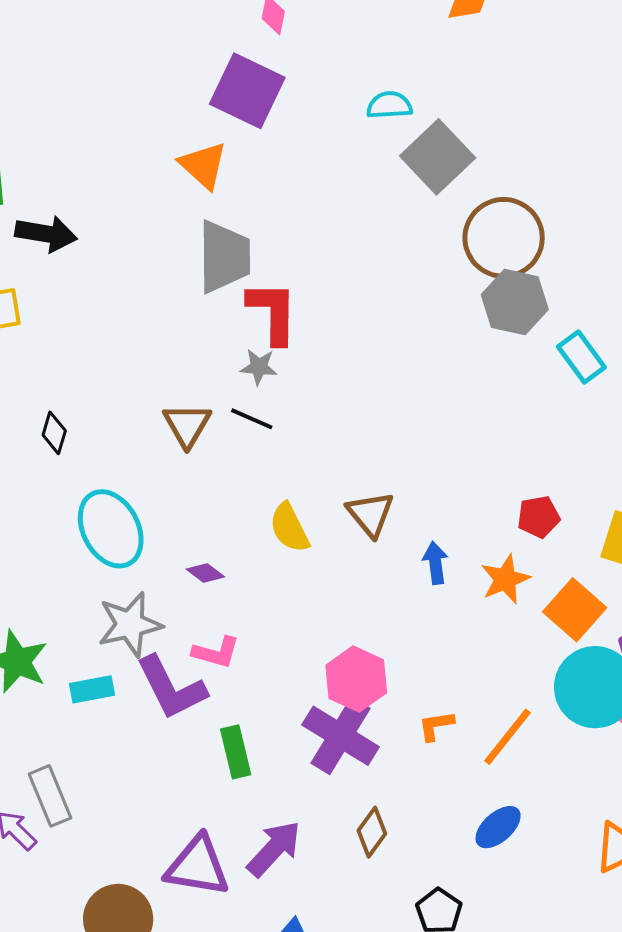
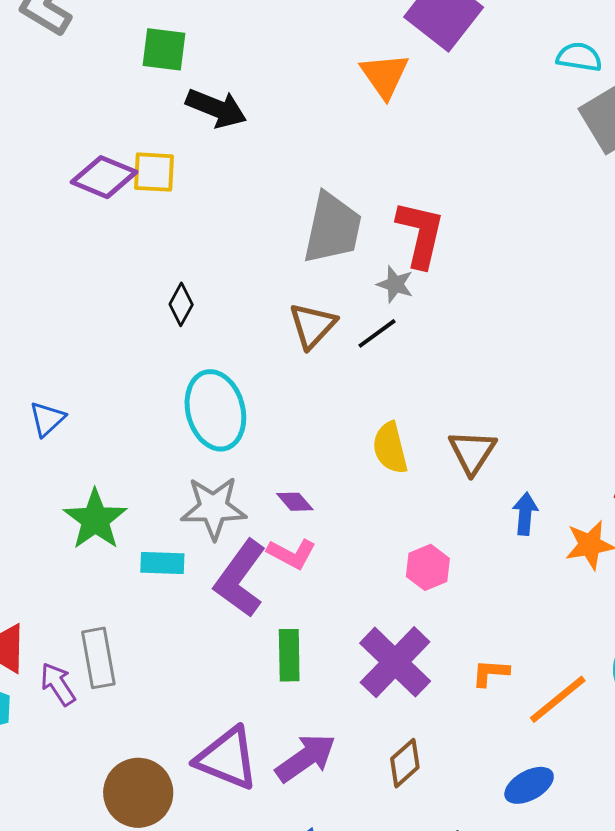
gray trapezoid: (224, 257) -> (332, 228), moved
black line: (252, 419) -> (377, 333), turned -72
purple diamond: (205, 573) -> (295, 502), moved
pink hexagon: (356, 679) -> (428, 567), moved, size x0.7
purple L-shape: (171, 688) -> (240, 579), turned 50

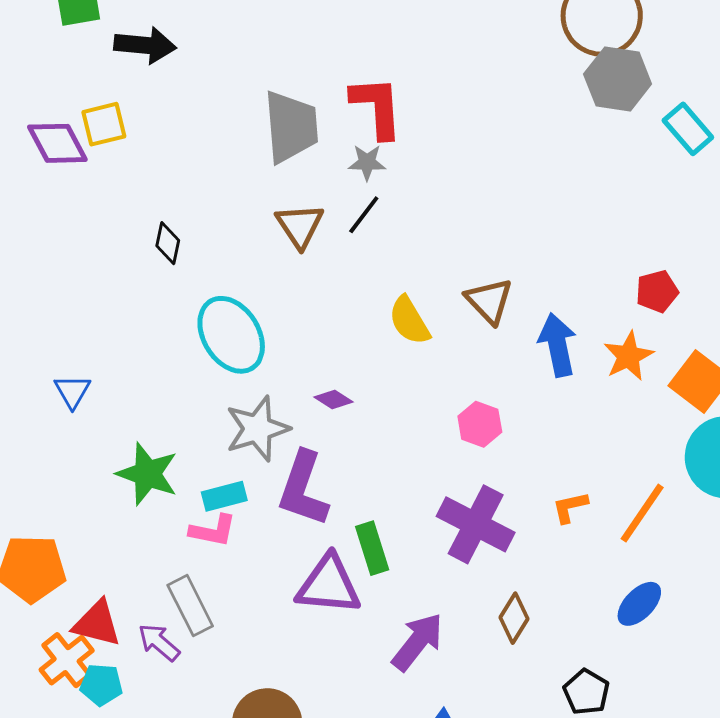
purple diamond: (104, 177) -> (57, 143), turned 56
blue arrow: (525, 514) -> (558, 345), size x1.5
pink L-shape: (292, 554) -> (213, 531), moved
purple triangle: (227, 758) -> (329, 585), moved

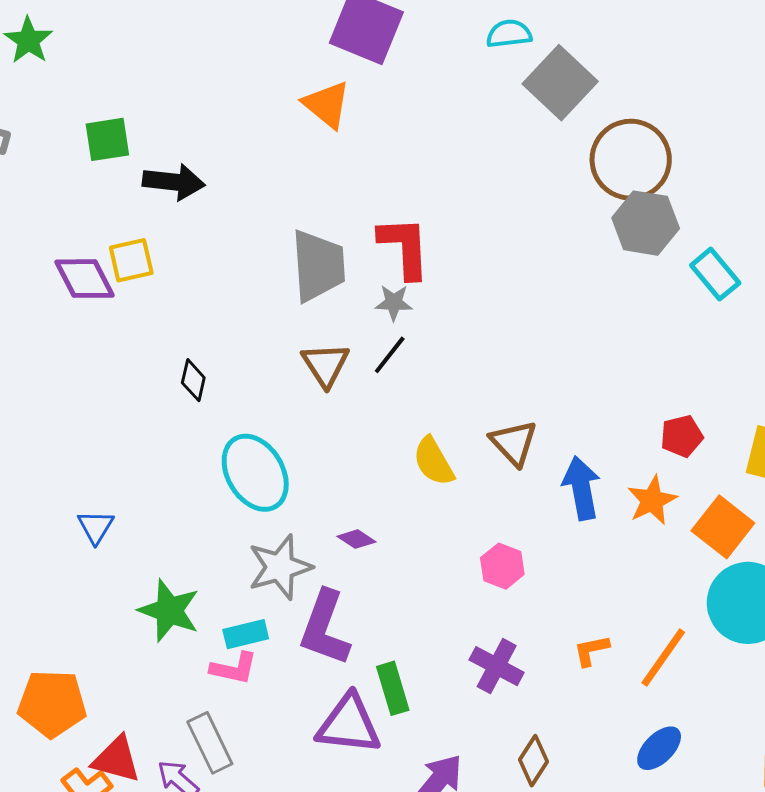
purple cross: (476, 524) -> (497, 666), size x0.7

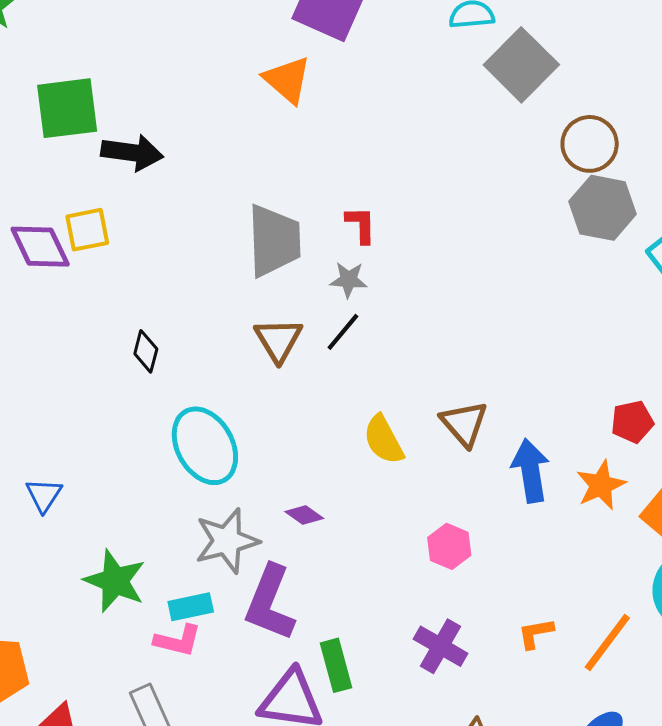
green square: (107, 139) -> (67, 108), size x1.4
brown circle: (631, 160) -> (590, 144), size x0.7
red L-shape: (404, 247) -> (361, 225), size x0.6

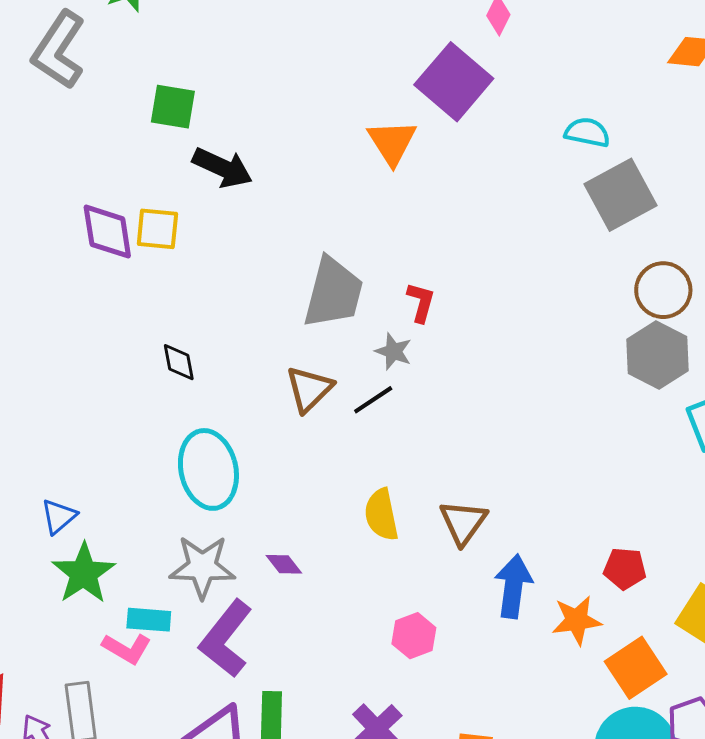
green square: (67, 108) -> (173, 107), size x0.7
black diamond: (146, 351) -> (179, 362), turned -42
blue triangle: (44, 495) -> (59, 516), moved

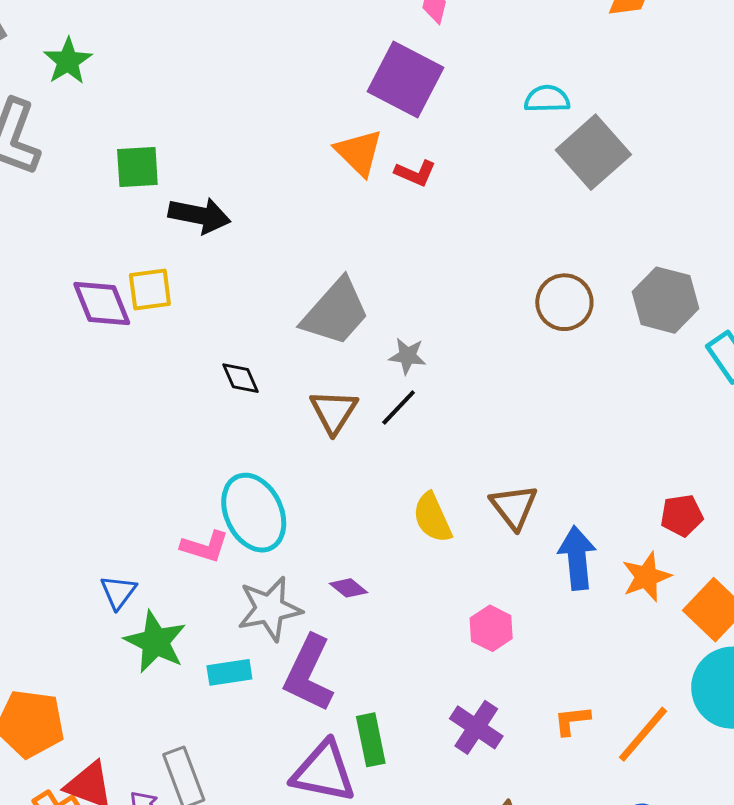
brown circle: (663, 290) -> (564, 302), moved
gray trapezoid: (333, 293) -> (336, 312), turned 40
red L-shape: (421, 302) -> (415, 173), moved, turned 111
black diamond: (179, 362) -> (240, 378), moved
pink L-shape: (127, 648) -> (205, 547), moved

